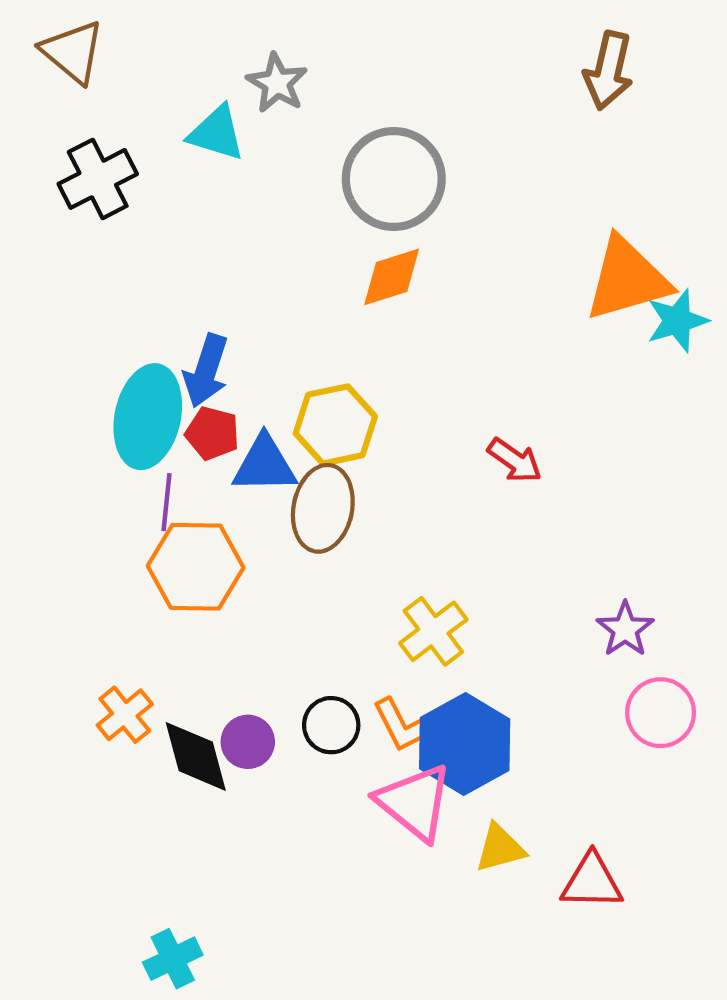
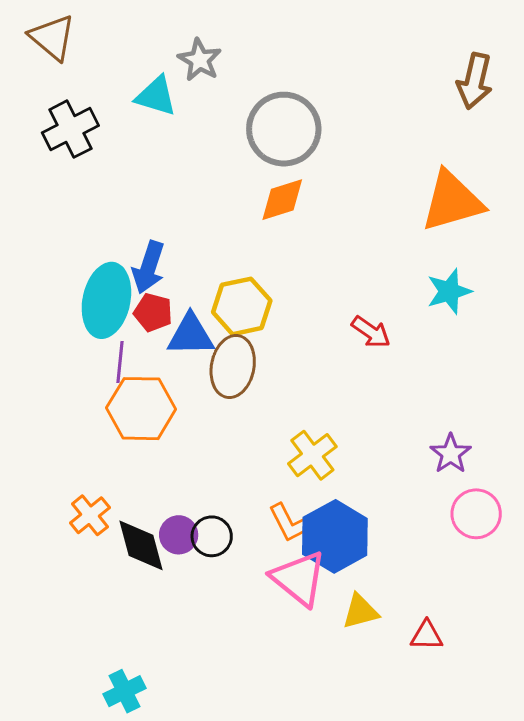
brown arrow: (608, 71) -> (475, 81), moved
cyan star: (677, 321) -> (449, 291), moved
black circle: (331, 725) -> (212, 536), moved
red triangle: (592, 882) -> (427, 636), size x0.7

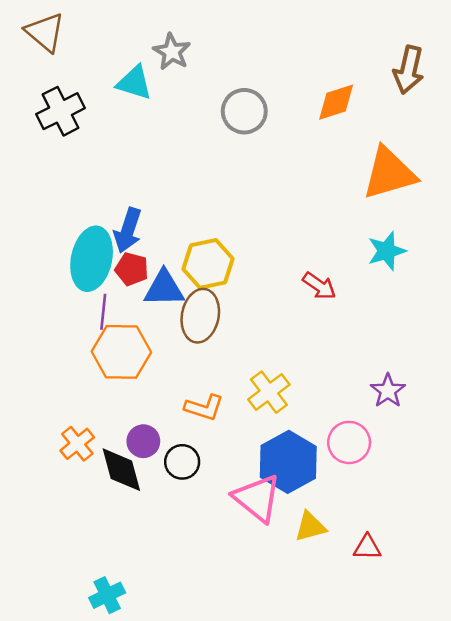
gray circle: (284, 129) -> (244, 111), size x0.7
orange diamond: (282, 200) -> (336, 102), moved
pink circle: (476, 514) -> (349, 442), moved
orange L-shape: (290, 523) -> (204, 408), moved, turned -45
purple circle: (179, 535) -> (143, 441), moved

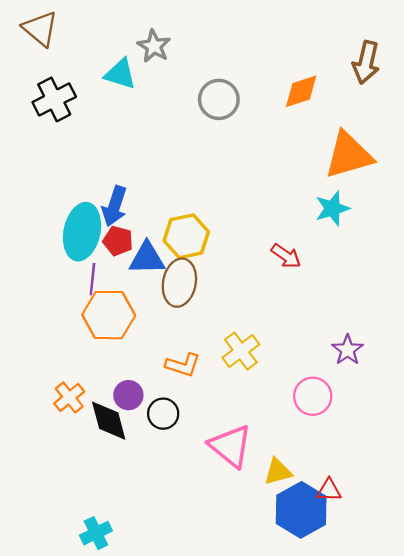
cyan star: (387, 251) -> (332, 208), moved
blue hexagon: (288, 462) -> (301, 510), moved

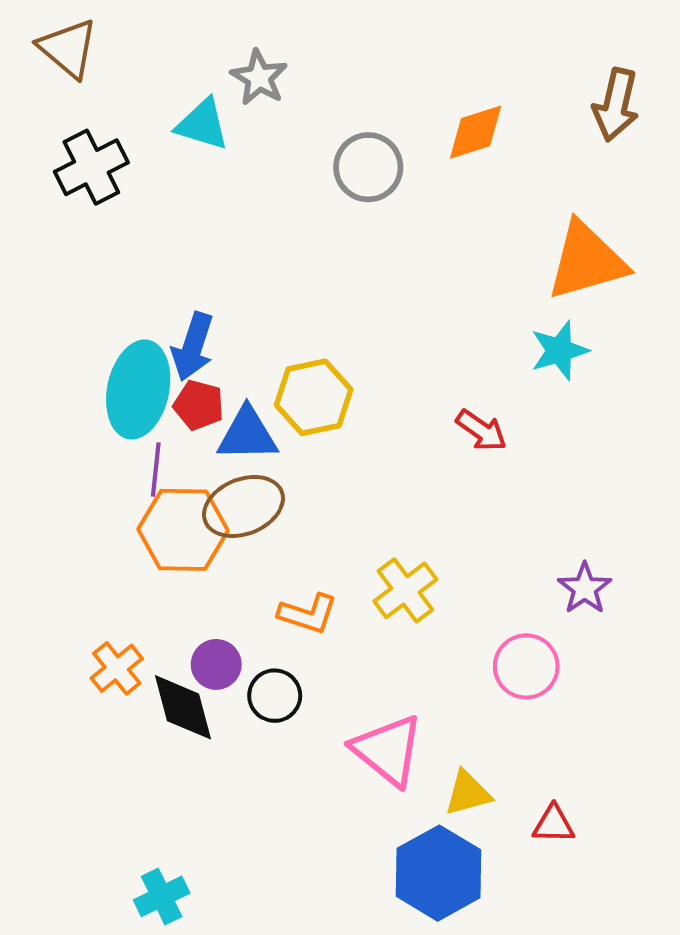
orange diamond: (301, 91) -> (476, 132), moved
brown ellipse: (179, 283) -> (243, 506), moved, turned 57
blue hexagon: (301, 510) -> (438, 873), moved

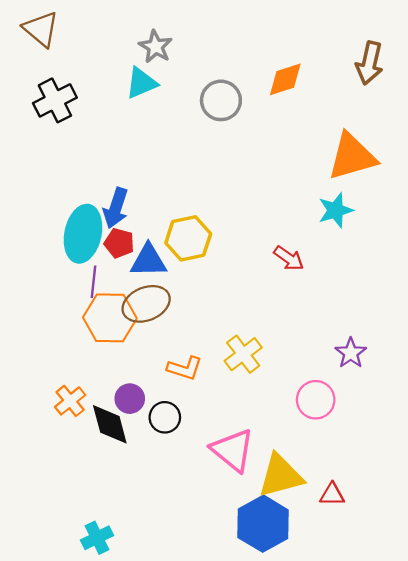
cyan triangle: (203, 124) -> (141, 83), moved, turned -40
yellow triangle: (468, 793) -> (281, 476), size x1.6

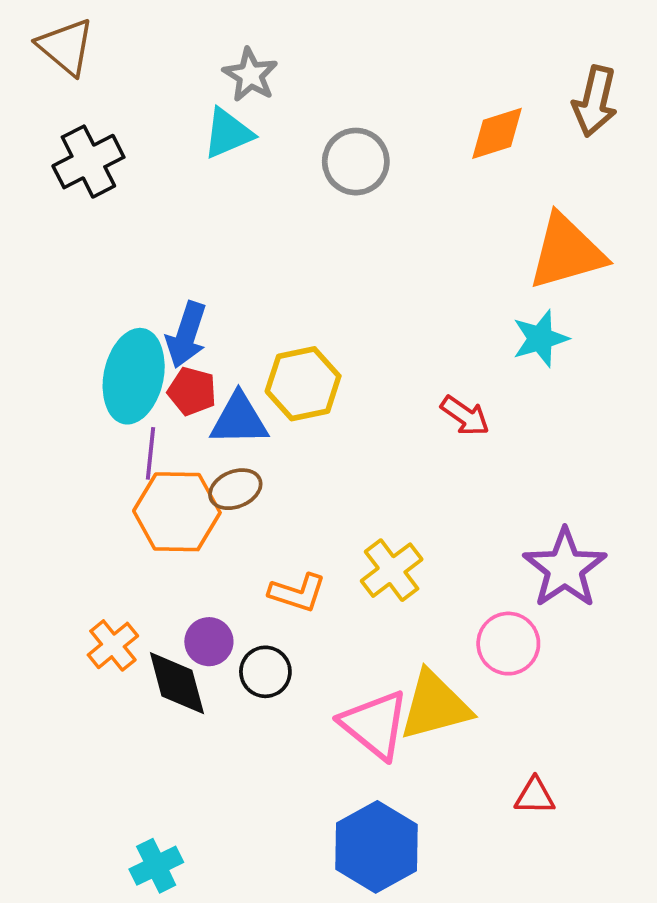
orange diamond: (285, 79) -> (497, 133), moved
brown ellipse: (146, 304) -> (235, 489), size x0.7
purple star: (351, 353) -> (565, 568), size x1.6
yellow triangle: (281, 476) -> (435, 706), moved
blue hexagon: (263, 524) -> (377, 847), moved

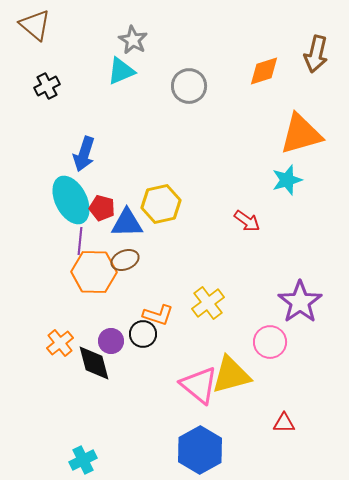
black cross: (88, 162) -> (47, 86), size x0.7
blue arrow: (186, 335) -> (84, 154), moved
cyan ellipse: (134, 376) -> (71, 200), turned -39
black circle: (265, 672) -> (143, 334), moved

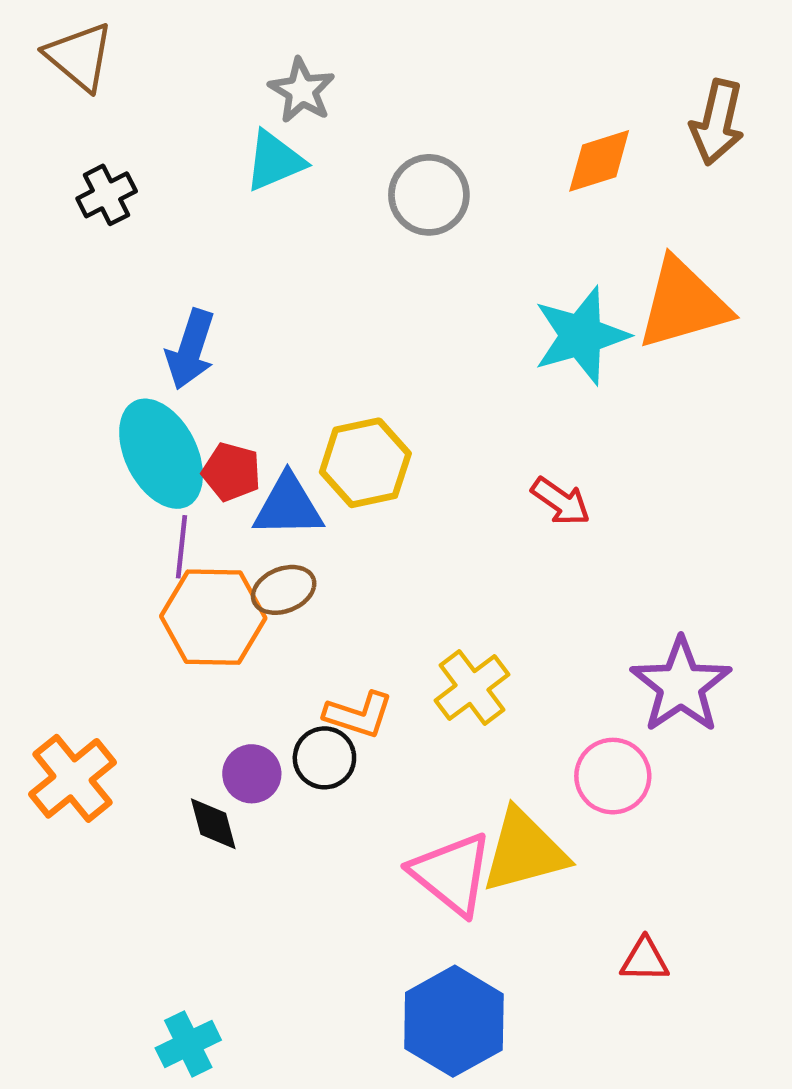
cyan star: (287, 180) -> (581, 336), moved, size x1.4
orange cross: (60, 343) -> (72, 778), moved, size x1.4
black diamond: (94, 363) -> (213, 824), size x0.7

